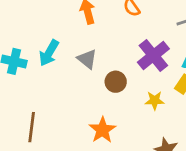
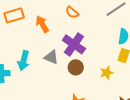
purple cross: (153, 56) -> (74, 44), moved

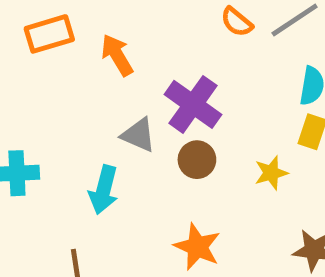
orange semicircle: (72, 12) -> (237, 22), moved
cyan arrow: (24, 61) -> (104, 190), moved

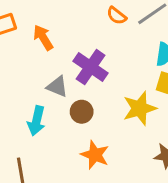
brown circle: (197, 160) -> (82, 112), moved
yellow star: (271, 173) -> (140, 108), size x1.6

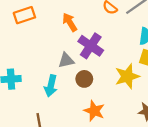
orange arrow: (43, 38) -> (70, 22), moved
gray triangle: (57, 87) -> (66, 60), turned -35

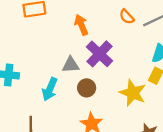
yellow star: (127, 76) -> (133, 93), turned 30

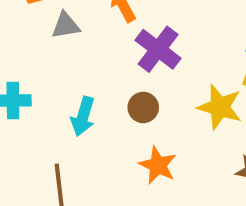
gray triangle: (71, 65) -> (66, 25), moved

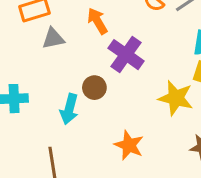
brown circle: (143, 107) -> (94, 88), moved

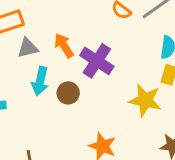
orange arrow: (97, 21) -> (64, 45), moved
cyan arrow: (69, 109) -> (40, 81), moved

